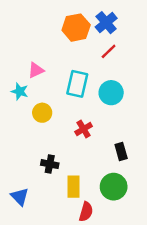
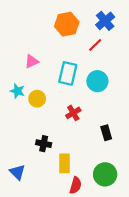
blue cross: (106, 23) -> (105, 21), moved
cyan star: (20, 91) -> (17, 91), moved
green circle: (114, 187) -> (105, 174), moved

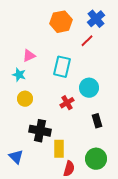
cyan circle: (97, 81) -> (89, 88), moved
cyan star: (17, 91) -> (19, 75), moved
yellow circle: (37, 99) -> (25, 99), moved
black cross: (44, 144) -> (40, 131), size x1.5

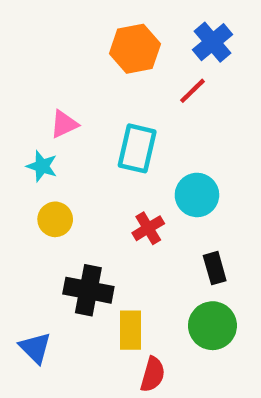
green circle: (96, 159) -> (212, 326), moved

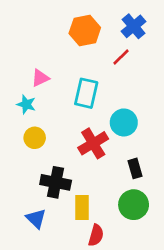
red cross: (148, 228) -> (93, 143), size x1.5
blue triangle: (35, 348) -> (36, 219), moved

